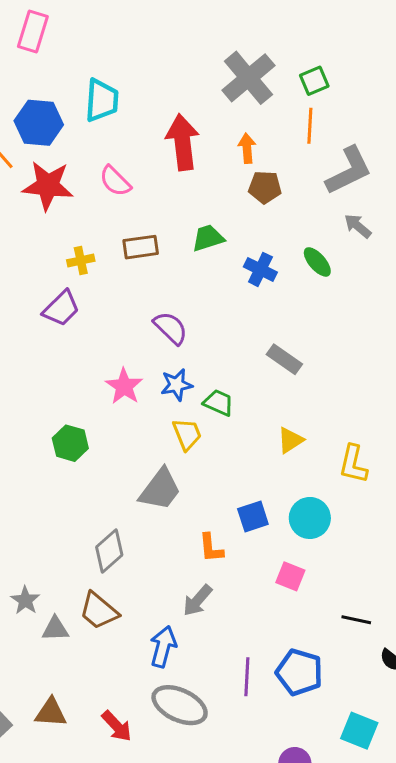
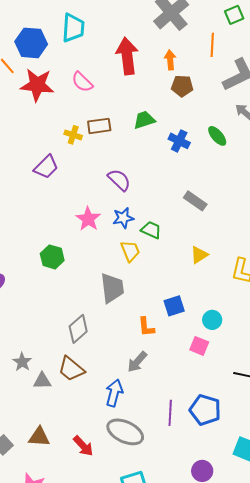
green square: (314, 81) -> (234, 15), moved
yellow cross: (81, 260) -> (73, 135), moved, turned 30
gray trapezoid: (160, 490) -> (112, 288), turned -44
cyan circle: (310, 518) -> (212, 320), moved, size x0.7

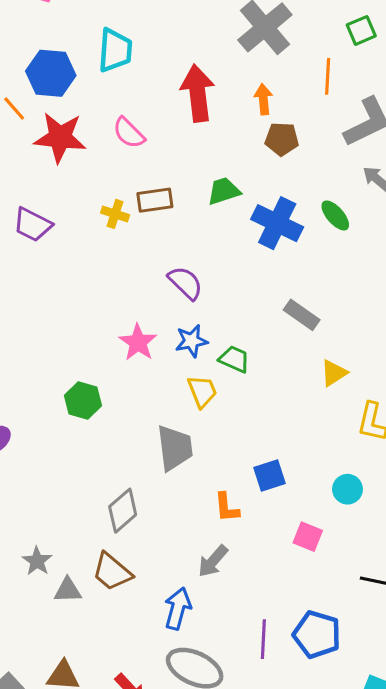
blue cross: (179, 141) -> (277, 223), size x1.5
purple trapezoid: (46, 167) -> (32, 225), moved, turned 72
yellow triangle: (199, 255) -> (334, 373), moved
cyan circle: (212, 320) -> (347, 489), moved

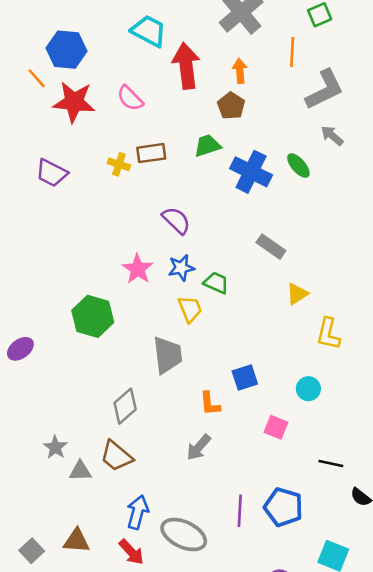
cyan trapezoid: (115, 50) -> (149, 31), moved, turned -66
brown pentagon: (282, 139) -> (231, 106), moved, turned 30
green hexagon: (83, 400) -> (93, 316), size x1.4
blue arrow: (178, 608) -> (138, 512), moved

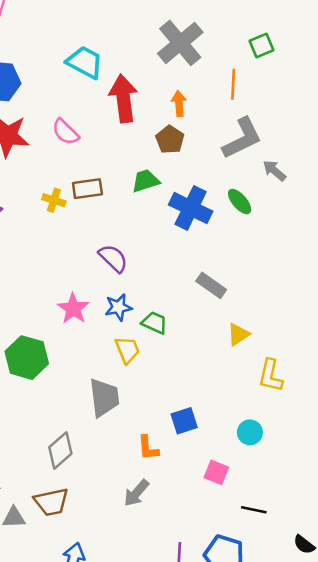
gray L-shape: (325, 90) -> (242, 138), moved
brown trapezoid: (116, 456) -> (51, 502), turned -52
black line: (331, 463) -> (254, 510), moved

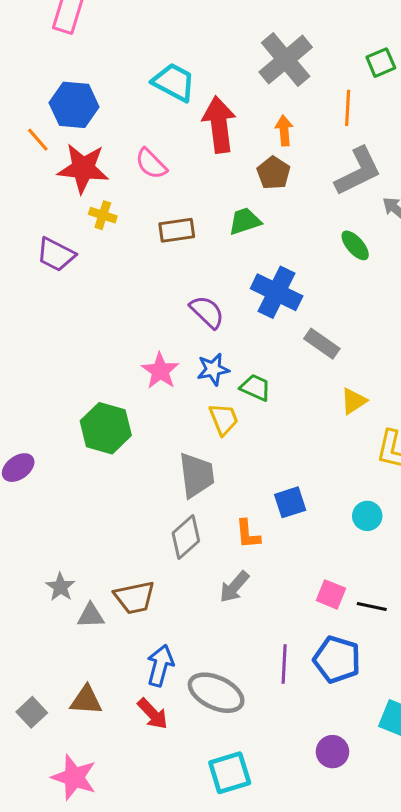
yellow cross: (54, 200) -> (103, 215), moved
blue cross: (191, 208) -> (277, 292), moved
gray diamond: (60, 450) -> (186, 537), moved
pink square: (216, 472) -> (331, 594), moved

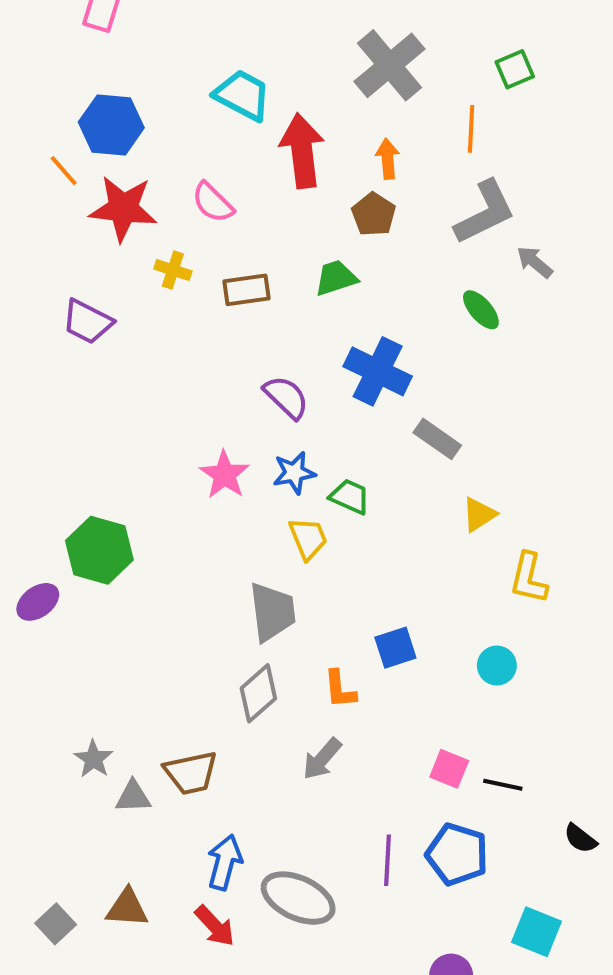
yellow cross: (103, 215) -> (173, 270), moved
green hexagon: (106, 428) -> (99, 550), moved

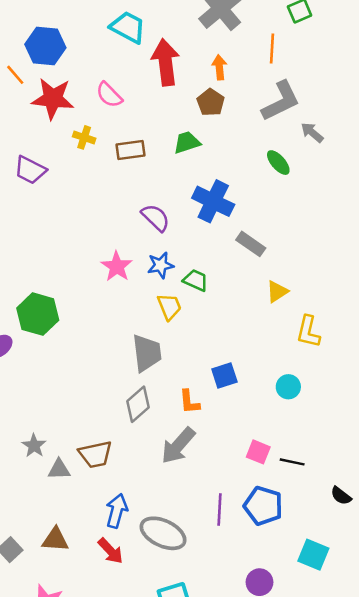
gray arrow: (322, 759) -> (178, 446), size x1.4

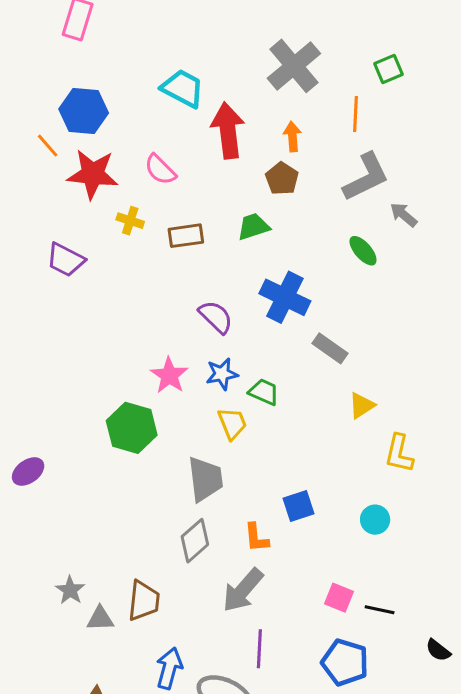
green hexagon: (38, 314) -> (132, 428), moved
brown trapezoid: (95, 454) -> (144, 601), turned -72
purple line: (219, 510) -> (259, 649), moved

